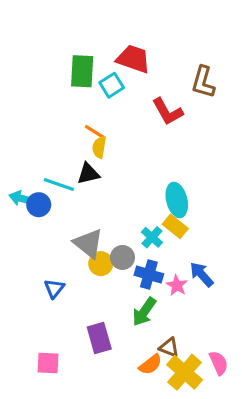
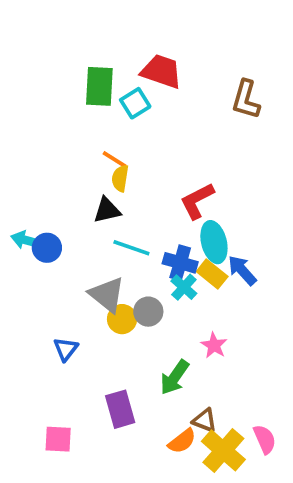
red L-shape: (167, 112) -> (197, 201), moved, turned 92
cyan line: (59, 184) -> (131, 248), moved
blue cross: (149, 274) -> (180, 263), moved
blue arrow: (202, 274) -> (242, 270), moved

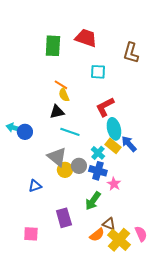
cyan square: (135, 103) -> (98, 72), moved, turned 35
yellow semicircle: (120, 178) -> (64, 95), turned -32
blue cross: (180, 263) -> (98, 171), moved
blue triangle: (66, 349) -> (35, 186), turned 32

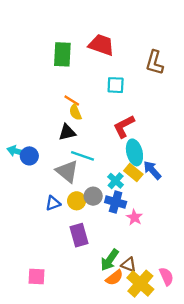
gray triangle: (57, 157) -> (67, 171), moved
blue triangle: (35, 186) -> (53, 203), moved
green arrow: (93, 201) -> (110, 260), moved
purple rectangle: (64, 218) -> (79, 235), moved

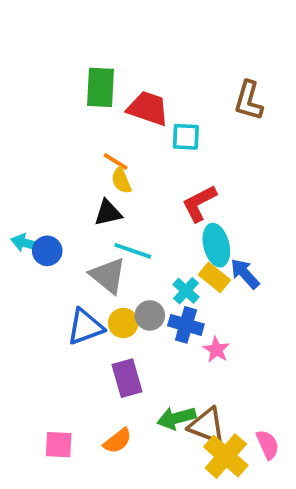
red trapezoid: (101, 45) -> (148, 108), moved
blue triangle: (53, 203) -> (85, 327), size x1.5
green arrow: (110, 260) -> (176, 418), turned 40
brown triangle: (129, 265) -> (207, 426), size x1.5
orange semicircle: (114, 278) -> (118, 441), moved

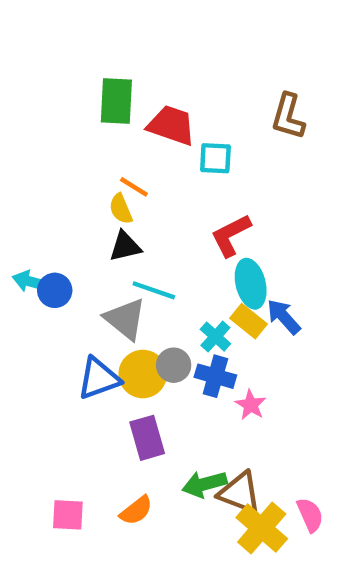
yellow semicircle: (121, 181) -> (121, 209), moved
yellow circle: (123, 323) -> (143, 374), size x1.4

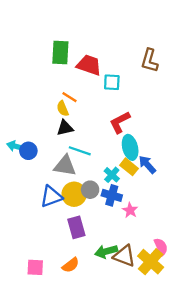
gray triangle: (125, 319) -> (65, 166), turned -30
pink semicircle: (310, 515) -> (161, 247), moved
yellow cross: (262, 528) -> (151, 262), moved

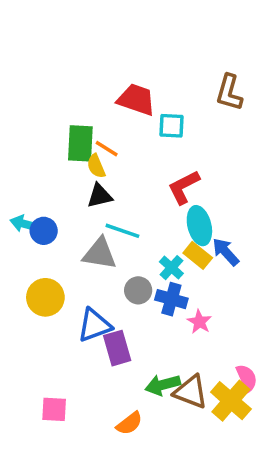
green rectangle: (60, 53) -> (80, 143), moved
yellow circle: (74, 194) -> (45, 297), moved
blue triangle: (51, 197) -> (94, 325), moved
orange semicircle: (71, 265) -> (129, 423), moved

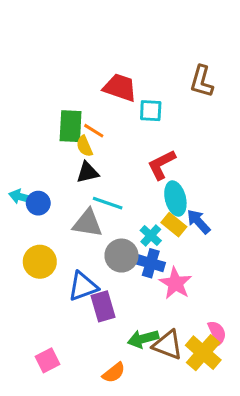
gray circle: (138, 290) -> (121, 256), size x1.4
pink star: (199, 322) -> (175, 283), size x1.5
pink square: (54, 409) -> (47, 360), turned -30

